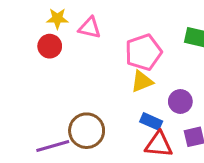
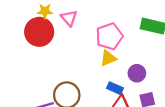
pink triangle: (90, 28) -> (69, 18), turned 36
red circle: (50, 46) -> (39, 32), size x1.6

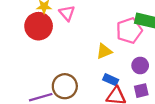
pink pentagon: (109, 36) -> (129, 31), moved
purple circle: (137, 73) -> (140, 65), moved

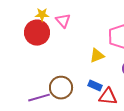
blue rectangle: (111, 80) -> (95, 86), moved

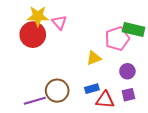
yellow star: (42, 15) -> (38, 16), size x1.5
blue rectangle: (95, 86) -> (92, 89), turned -40

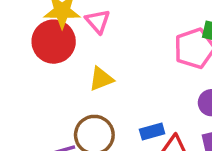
yellow triangle: (94, 58) -> (101, 79), moved

